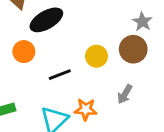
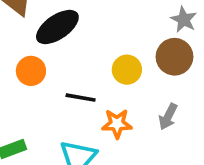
black line: (60, 75) -> (81, 98), turned 35
orange star: (86, 109) -> (117, 124), moved

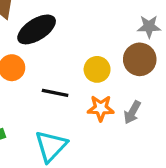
gray star: (184, 20) -> (149, 27), turned -30
orange star: (117, 124) -> (101, 108), moved

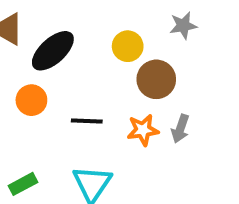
brown circle: (140, 59) -> (156, 79), moved
yellow circle: (97, 69) -> (128, 46), moved

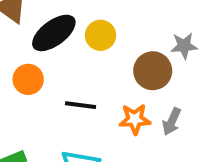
gray star: (183, 26) -> (184, 46), moved
yellow circle: (128, 46) -> (101, 35), moved

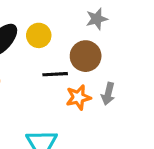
gray star: (184, 46) -> (97, 19), moved
black line: (80, 105) -> (55, 74), moved

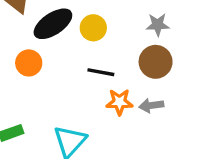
brown circle: (86, 56) -> (156, 62), moved
gray arrow: (108, 94) -> (151, 106), turned 55

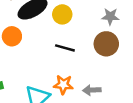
orange star: (119, 102) -> (63, 85), moved
gray arrow: (151, 106) -> (92, 90), moved

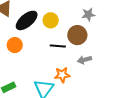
brown circle: (106, 44) -> (77, 35), moved
gray arrow: (92, 90) -> (84, 60), moved

